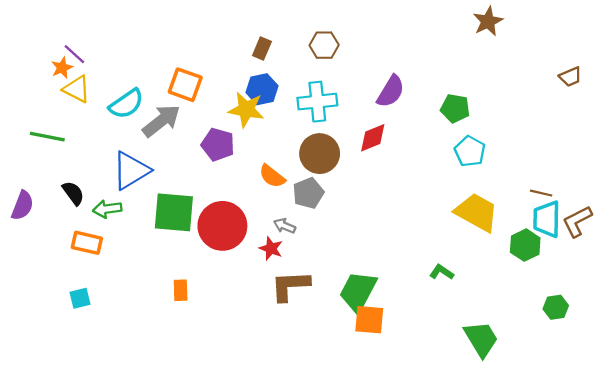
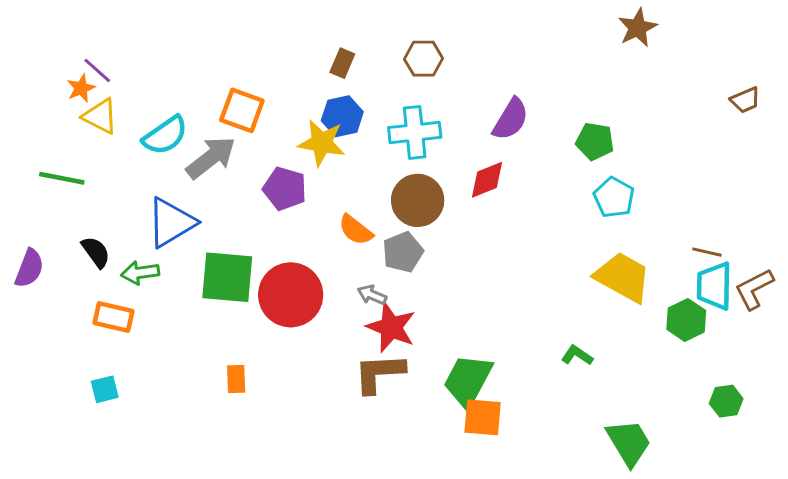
red star: (271, 248) -> (391, 327), moved, size x1.6

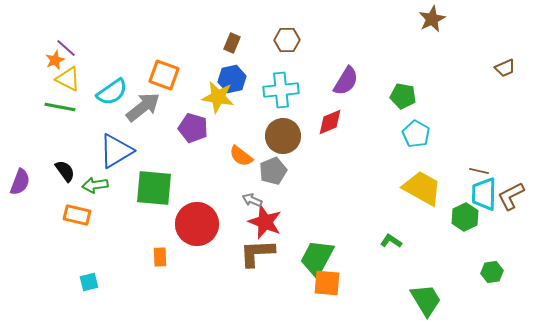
green line: (62, 178) -> (60, 107), moved
red circle: (291, 295) -> (197, 224), moved
cyan square: (105, 389) -> (89, 282), moved

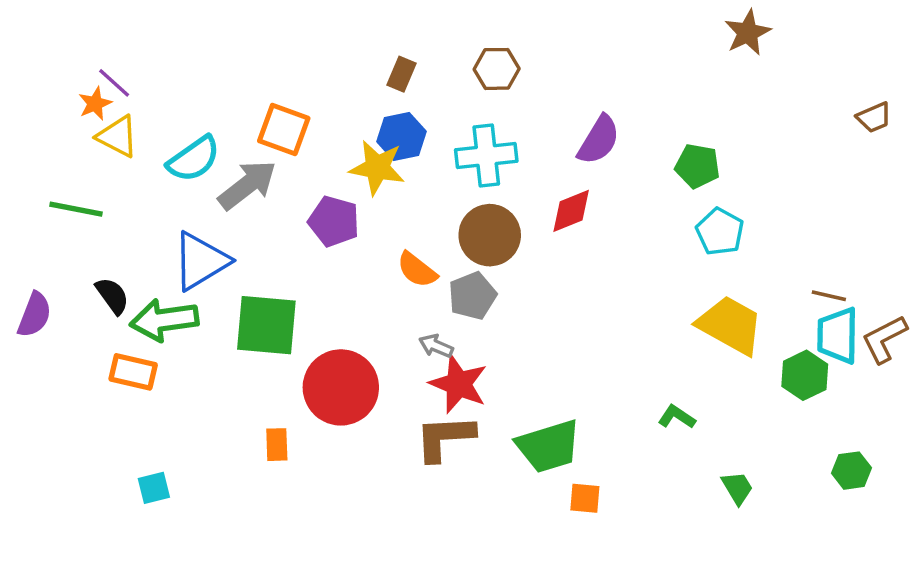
green line: (60, 107) -> (76, 209), moved
green arrow: (95, 185) -> (164, 320), size x1.5
green trapezoid: (317, 258) -> (549, 446), turned -135
orange square: (327, 283) -> (585, 498), moved, size x0.7
green trapezoid: (426, 300) -> (737, 488), moved, size x0.6

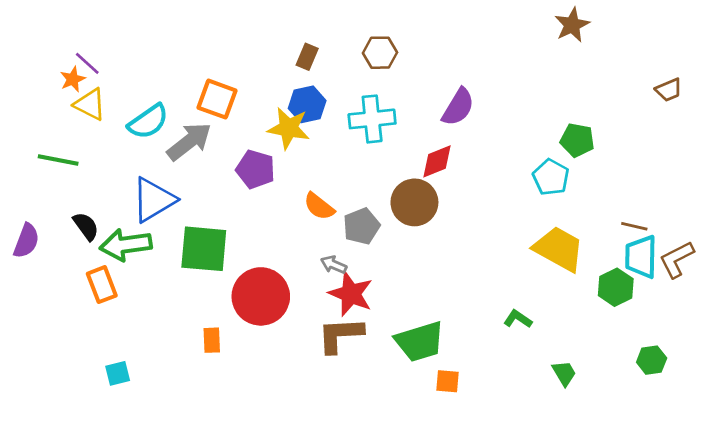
green pentagon: (697, 166) -> (577, 140), moved
brown circle: (490, 235) -> (414, 202), moved
orange rectangle: (133, 372) -> (102, 285), turned 56

